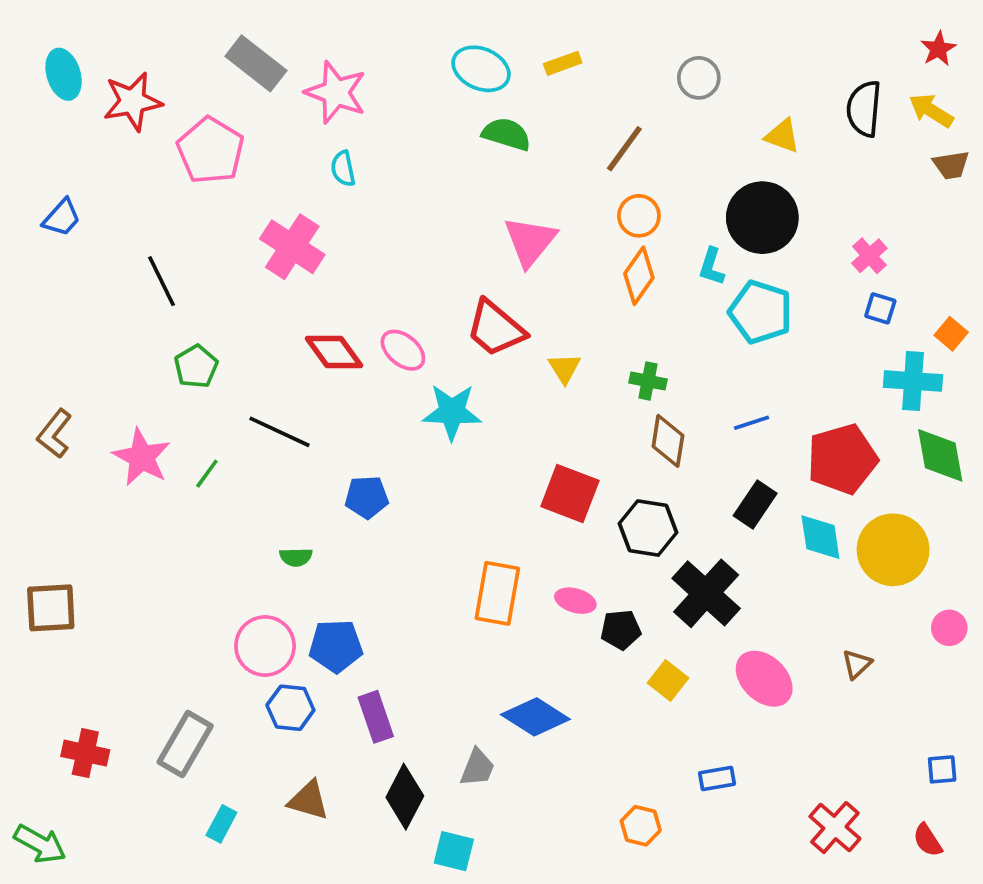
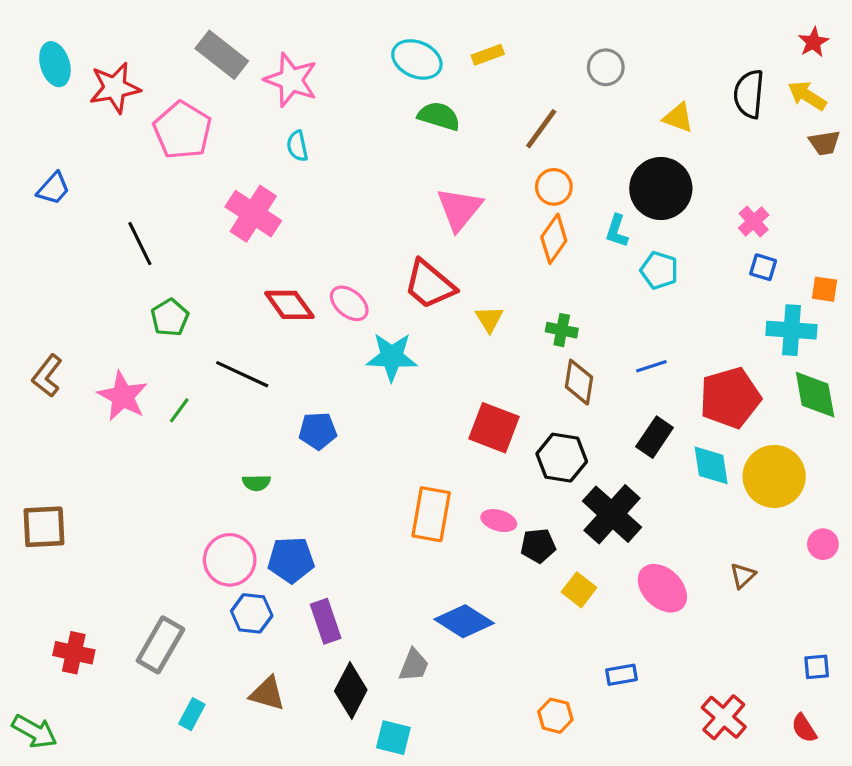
cyan pentagon: (761, 312) -> (659, 270), size x0.7
orange square: (951, 334) -> (824, 289), turned -32

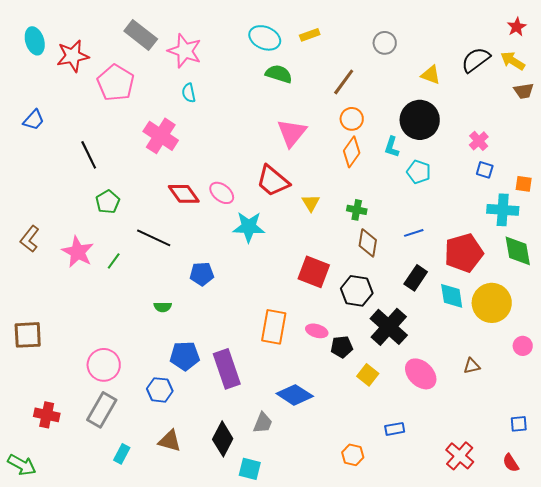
black semicircle: (749, 94) -> (476, 60), turned 48
pink circle: (230, 560) -> (104, 365), moved
brown triangle: (743, 576) -> (472, 366), turned 30
purple rectangle: (326, 621) -> (227, 369), moved, size x1.4

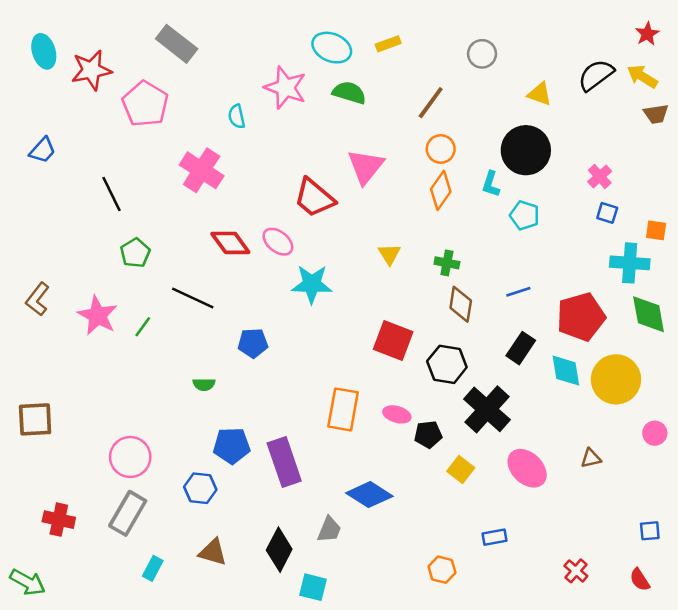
pink star: (185, 51) -> (285, 88), moved
red trapezoid: (273, 181) -> (314, 198), moved
red cross: (460, 456) -> (576, 571), size x0.7

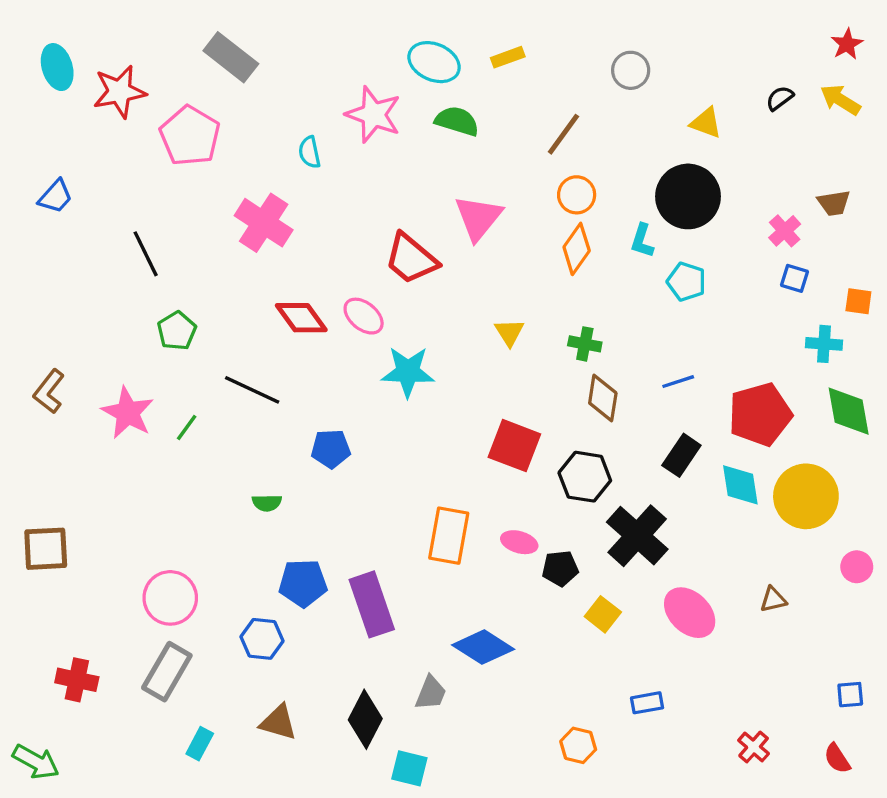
black semicircle: (596, 75) -> (780, 98), size x0.6
brown trapezoid: (656, 114) -> (834, 203), moved
cyan cross: (630, 263) -> (824, 344), size x0.7

